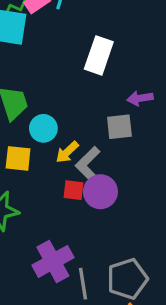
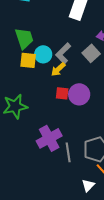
gray square: (119, 127) -> (91, 53), turned -36
yellow square: (18, 158) -> (28, 60), moved
gray L-shape: (88, 163) -> (63, 53), moved

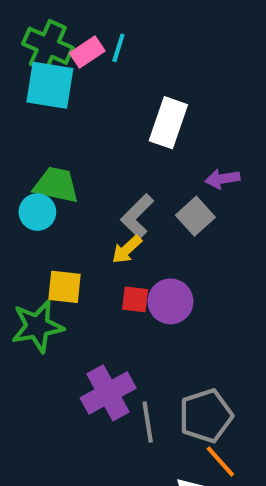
green trapezoid: (24, 38) -> (56, 185), turned -60
cyan circle: (43, 54) -> (37, 212), moved
yellow square: (28, 60) -> (64, 287), moved

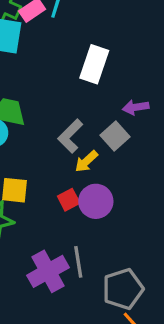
yellow arrow: (127, 249) -> (86, 161), moved
red square: (135, 299) -> (69, 200), turned -35
gray line: (148, 422) -> (78, 262), moved

